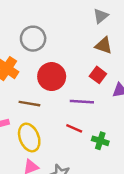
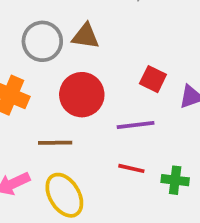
brown triangle: (104, 45) -> (85, 36), moved

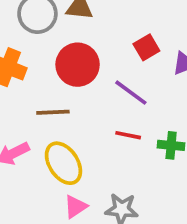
red square: (153, 79) -> (146, 47), turned 35
purple line: (136, 125) -> (131, 93), turned 45

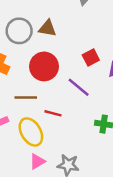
red line: (128, 135) -> (53, 113), moved

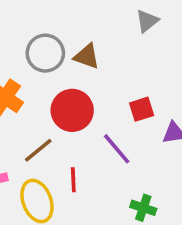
brown line: (26, 97) -> (38, 150), turned -50
red line: (53, 113) -> (73, 180), turned 63

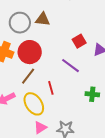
red circle: (72, 110) -> (30, 52), moved

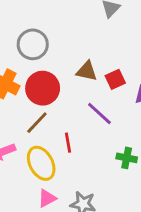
brown triangle: (43, 19) -> (87, 71), moved

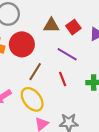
brown line: (37, 123) -> (35, 72), moved
red line: (68, 143) -> (63, 79), moved

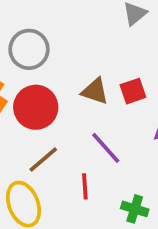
red square: (73, 27) -> (133, 91), moved

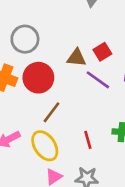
purple line: (106, 148) -> (98, 80), moved
red line: (85, 186) -> (88, 140), moved

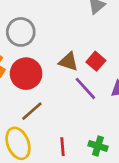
red square: (102, 52) -> (96, 61), turned -30

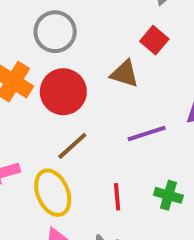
red square: (96, 61) -> (154, 40), moved
purple line: (85, 88) -> (147, 134), moved, turned -65

